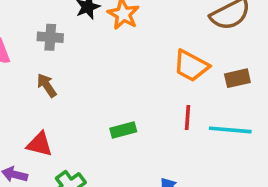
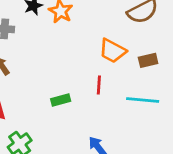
red line: (188, 117) -> (99, 85), moved

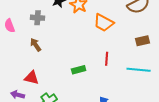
orange trapezoid: (113, 51) -> (104, 23), moved

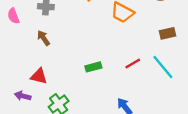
red line: (107, 59) -> (133, 63), moved, turned 56
cyan line: (139, 70) -> (163, 67), turned 45

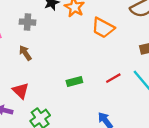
red triangle: (39, 76) -> (21, 91), turned 30

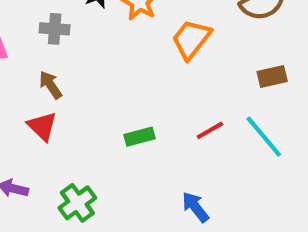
orange trapezoid: (103, 28) -> (191, 39), turned 100
red triangle: (21, 91) -> (42, 126), moved

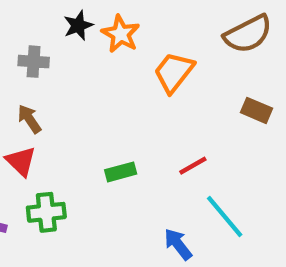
brown rectangle: (272, 77) -> (257, 110), turned 36
cyan line: (264, 137) -> (225, 217), moved
green cross: (77, 203) -> (46, 212), moved, turned 30

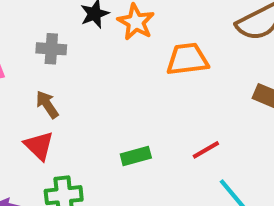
orange trapezoid: (174, 72) -> (187, 59), turned 45

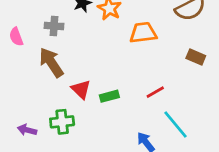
brown arrow: (47, 104) -> (51, 62), size x1.6
red triangle: (39, 146) -> (81, 89), moved

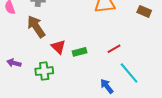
brown rectangle: (196, 57) -> (144, 11), moved
purple arrow: (27, 130) -> (14, 63), moved

